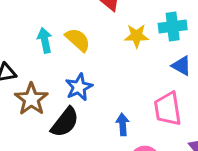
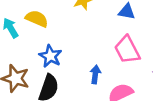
blue arrow: (123, 124) -> (95, 74), turned 30

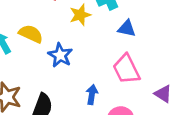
blue star: (50, 56) -> (60, 55), moved

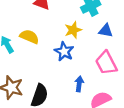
yellow star: (80, 15) -> (73, 30), moved
blue star: (60, 55) -> (64, 51), moved

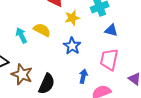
yellow star: (73, 30) -> (72, 18), moved
pink trapezoid: (106, 63) -> (109, 59), turned 35

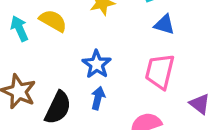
blue star: (72, 46) -> (97, 64), moved
blue arrow: (83, 76) -> (98, 98), moved

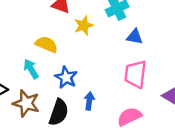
cyan arrow: (19, 29) -> (31, 69), moved
blue star: (97, 64) -> (66, 77), moved

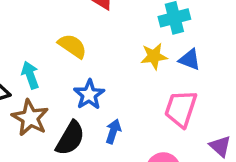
yellow star: (84, 25) -> (154, 56), moved
cyan arrow: (31, 69) -> (30, 75), moved

